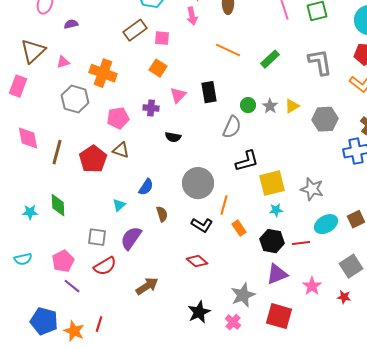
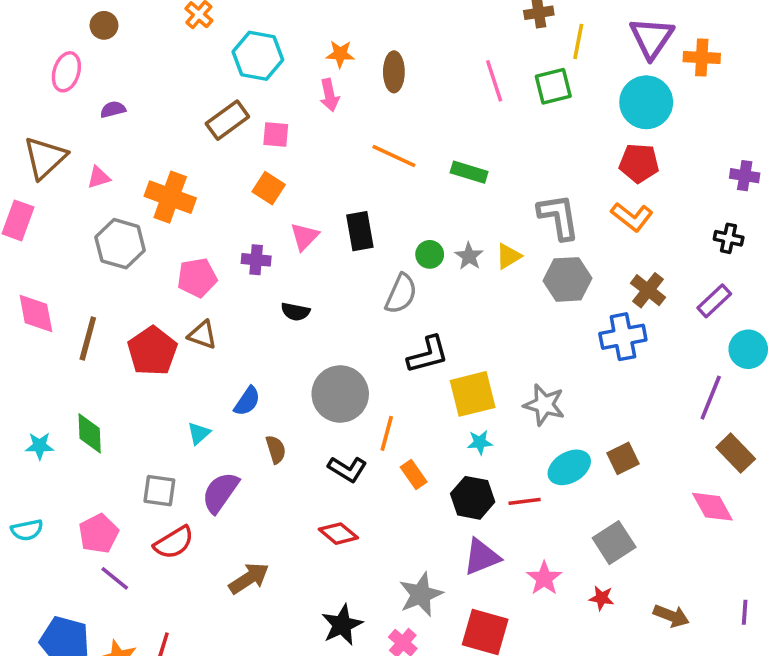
green rectangle: (270, 59) -> (469, 172), turned 60
gray L-shape: (320, 62) -> (559, 217), moved

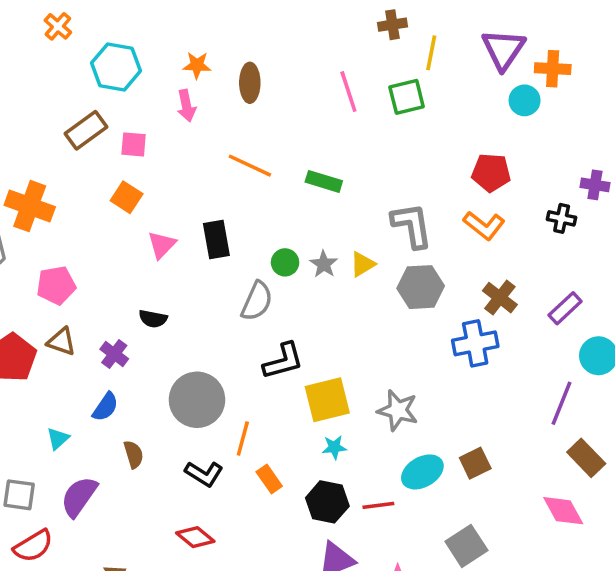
cyan circle: (646, 102) -> (525, 100), moved, size x0.6
black cross: (729, 238) -> (562, 218), moved
purple cross: (256, 260) -> (114, 354), moved, turned 32

